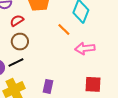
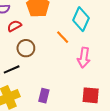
brown circle: (20, 42) -> (26, 48), moved
pink arrow: (85, 48) -> (84, 58), turned -78

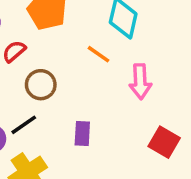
red square: (91, 95) -> (164, 142), turned 36
purple rectangle: (44, 96) -> (82, 134), moved

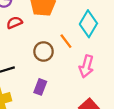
brown circle: (41, 85) -> (44, 51), moved

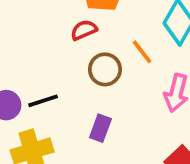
red semicircle: (14, 23) -> (84, 30), moved

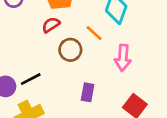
purple rectangle: (100, 128) -> (88, 92), moved

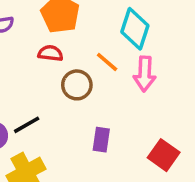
red semicircle: (51, 25) -> (50, 53), turned 42
pink arrow: (123, 58) -> (145, 74), moved

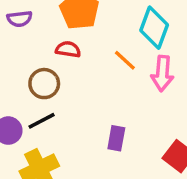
brown circle: (77, 85) -> (44, 84), moved

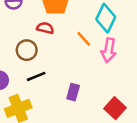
black line: (42, 121) -> (36, 76), moved

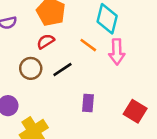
red semicircle: (45, 28) -> (46, 41), turned -35
black line: (36, 76) -> (62, 69), moved

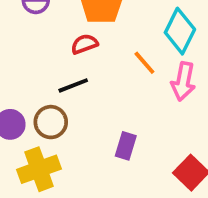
brown circle: (31, 68) -> (51, 122), moved
black line: (62, 69) -> (73, 85), moved

